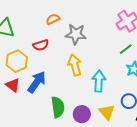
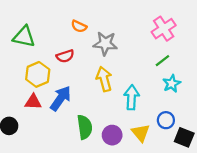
orange semicircle: (53, 19) -> (79, 26), turned -128
red triangle: (13, 85) -> (33, 102), turned -35

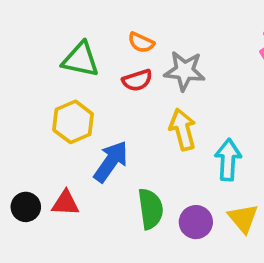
green triangle: (24, 37) -> (81, 60), moved
red semicircle: (65, 56) -> (137, 80), moved
red triangle: (33, 102) -> (65, 203), moved

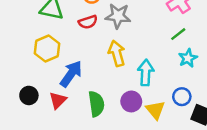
red triangle: (65, 203) -> (58, 100), moved, turned -48
black circle: (26, 207) -> (29, 95), moved
purple circle: (196, 222) -> (131, 101), moved

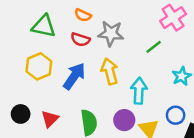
red semicircle: (88, 22) -> (80, 40), turned 36
green line: (178, 34) -> (154, 47), moved
blue arrow: (71, 74) -> (74, 76), moved

